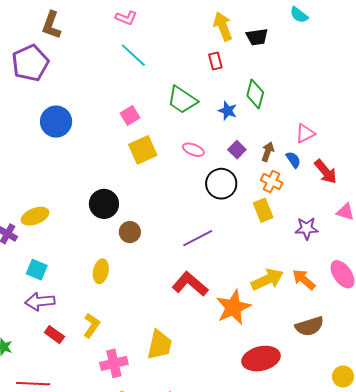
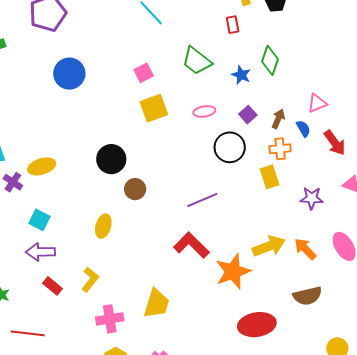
pink ellipse: (193, 150) -> (204, 111), turned -35
orange cross: (272, 182) -> (280, 149), turned -35

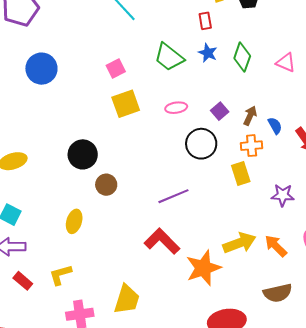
blue star: (241, 75) -> (208, 53), moved
pink triangle: (317, 103) -> (286, 63), moved, turned 45
yellow L-shape: (90, 280) -> (60, 275), turned -145

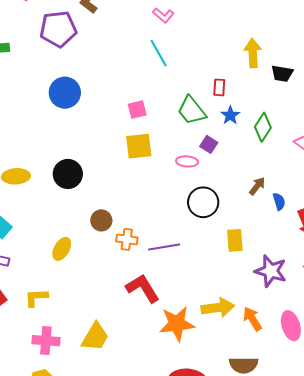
red rectangle: (205, 21) -> (219, 87), moved
purple square: (220, 111) -> (209, 144), moved, turned -30
orange cross: (252, 146) -> (127, 239), moved
black circle: (83, 154) -> (68, 174), moved
purple star: (283, 195) -> (271, 271), size x1.4

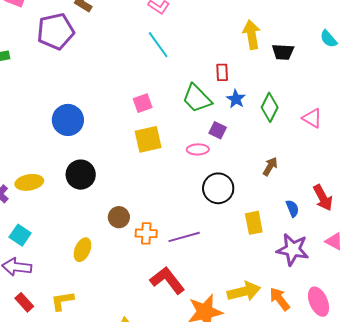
blue circle: (65, 93) -> (68, 120), moved
blue semicircle: (279, 202) -> (292, 208), moved

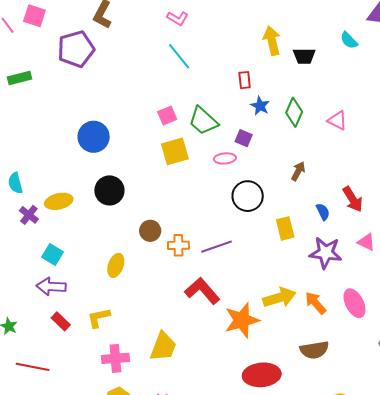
green trapezoid: (197, 98) -> (203, 121), moved

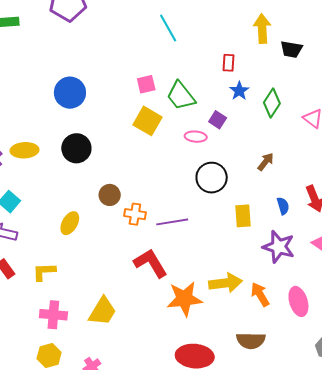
yellow square: (175, 151) -> (148, 121), turned 36

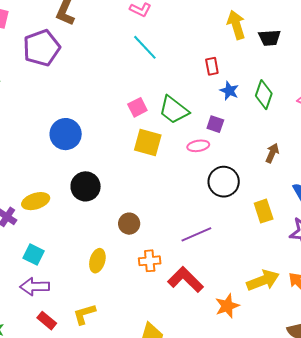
orange cross: (135, 214) -> (150, 261), moved
orange star: (184, 299) -> (227, 306), size x0.7

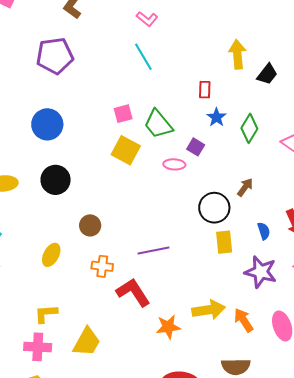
black trapezoid: (270, 38) -> (267, 74), turned -60
purple pentagon: (42, 48) -> (55, 56), moved
black circle: (224, 182) -> (214, 208), moved
yellow L-shape: (84, 314) -> (46, 314), moved

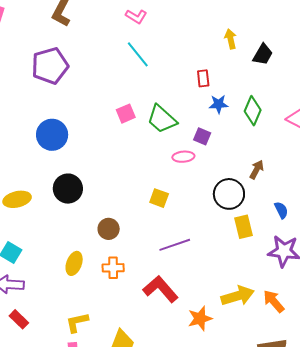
yellow arrow: (237, 54) -> (231, 39), size x0.7
blue star: (216, 117) -> (219, 104), turned -30
yellow square: (126, 150) -> (159, 198), moved, size x0.7
orange cross: (102, 266) -> (113, 268), moved

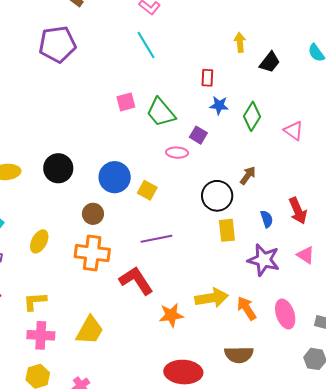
blue circle: (52, 135) -> (115, 177), moved
yellow ellipse: (74, 263) -> (39, 241), moved
orange cross: (113, 268) -> (92, 253), size x1.6
yellow L-shape: (77, 322) -> (35, 301), moved

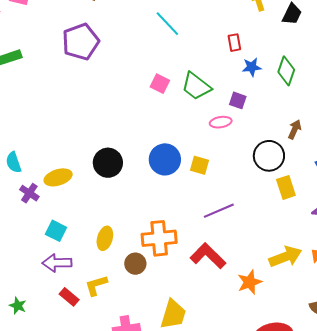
pink square: (126, 102) -> (160, 84), turned -36
brown circle: (93, 214) -> (135, 264), moved
yellow L-shape: (35, 301) -> (96, 285), moved

